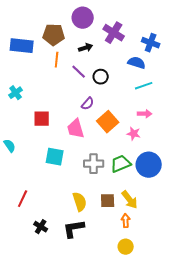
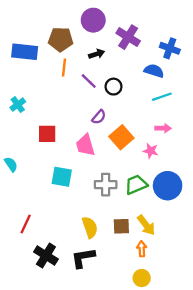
black cross: (41, 227) -> (46, 256), size x1.5

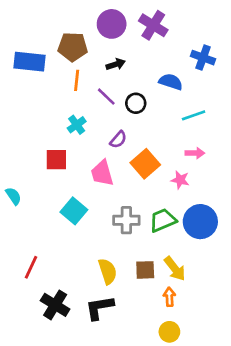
purple cross: (128, 37) -> (153, 25), moved
blue semicircle: (154, 71) -> (171, 82), moved
cyan cross: (18, 105) -> (77, 125), moved
cyan square: (62, 177) -> (74, 211), turned 30

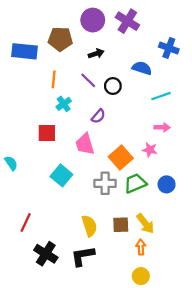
orange line: (77, 80) -> (54, 79), moved
orange square: (145, 164) -> (121, 158), moved
blue circle: (200, 222) -> (167, 184), size x0.6

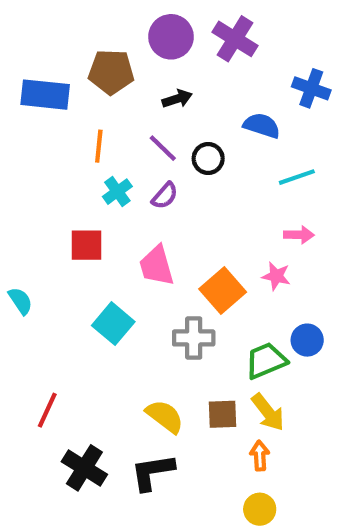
purple semicircle: (98, 116) -> (165, 196), moved
green trapezoid: (135, 183) -> (266, 361), moved
yellow semicircle: (89, 226) -> (165, 416), turned -35

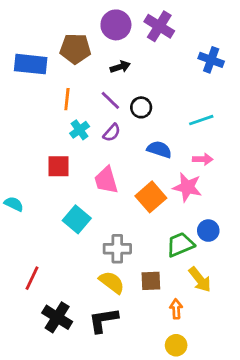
blue semicircle: (262, 125) -> (159, 149), moved
pink star: (276, 276) -> (187, 187), size x1.5
cyan semicircle: (20, 301) -> (14, 204), turned -30
gray cross: (194, 338) -> (117, 249), moved
yellow arrow: (268, 412) -> (200, 280), moved

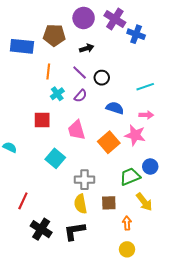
blue cross: (211, 60) -> (136, 34), moved
yellow semicircle: (112, 282) -> (81, 204), turned -138

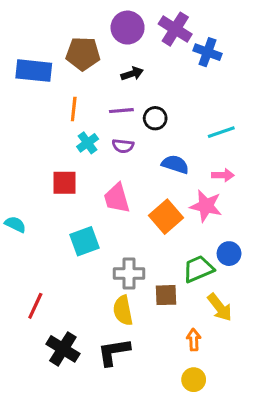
purple line: (80, 73) -> (121, 111), turned -49
purple semicircle: (81, 96) -> (123, 146), turned 56
cyan square: (55, 158) -> (84, 241), turned 30
brown square: (109, 203) -> (166, 295), moved

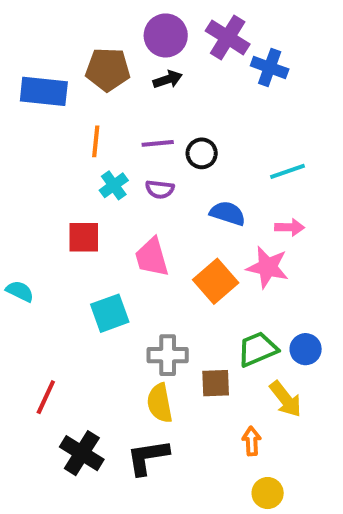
black arrow: (132, 74) -> (168, 79), moved
blue circle: (229, 254) -> (306, 349), moved
yellow circle: (194, 380) -> (268, 493), moved

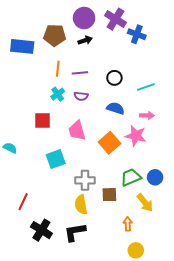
orange line: (96, 141) -> (58, 69), moved
black circle: (202, 153) -> (114, 78), moved

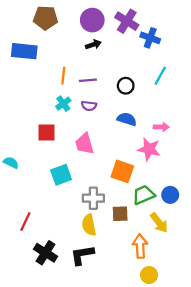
brown pentagon: (55, 35) -> (45, 18), moved
cyan line: (146, 87) -> (160, 76), moved, turned -42
orange square: (109, 143) -> (122, 171), moved, turned -30
orange arrow: (128, 224) -> (140, 246), size x1.5

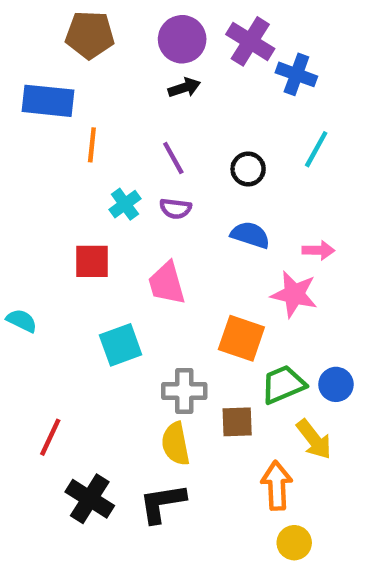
orange line: (63, 76) -> (92, 145), moved
purple line: (88, 80) -> (173, 158), turned 66

